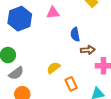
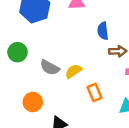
gray semicircle: (16, 73) -> (50, 67), moved, turned 63

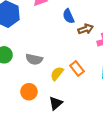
yellow semicircle: (73, 71) -> (57, 74), moved

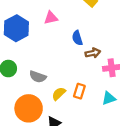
orange rectangle: (77, 69) -> (79, 91), turned 48
orange circle: (29, 92) -> (29, 108), size x1.6

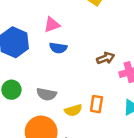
blue semicircle: (77, 38) -> (58, 48), moved, turned -56
yellow semicircle: (59, 94) -> (73, 110), turned -144

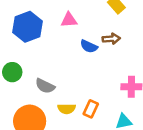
blue semicircle: (58, 48) -> (89, 46), moved
brown arrow: (106, 58) -> (111, 39), moved

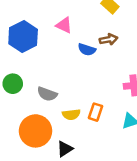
pink triangle: (69, 20) -> (64, 25), turned 36

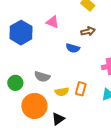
blue semicircle: (87, 50) -> (73, 48), moved
green circle: (13, 84) -> (15, 83), moved

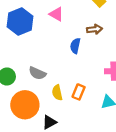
blue semicircle: (73, 48) -> (75, 46), turned 80
yellow semicircle: (62, 92) -> (57, 93), turned 80

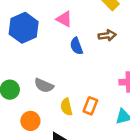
blue semicircle: (75, 46) -> (76, 46), moved, turned -32
orange circle: (25, 105) -> (30, 121), size x0.6

